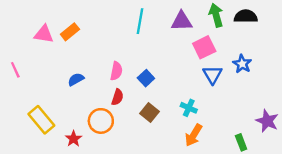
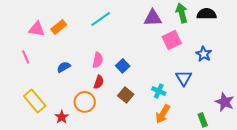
cyan line: (140, 21) -> (101, 19), moved, turned 45
pink line: (15, 70) -> (26, 57), moved
blue triangle: (213, 75) -> (184, 78), moved

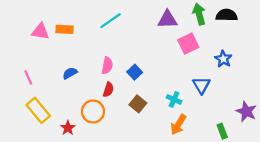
orange rectangle: (59, 27) -> (65, 29), turned 42
pink line: (26, 57) -> (28, 78), moved

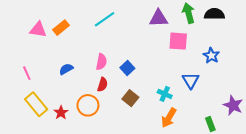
orange rectangle: (65, 29) -> (61, 28), turned -42
pink square: (188, 44) -> (178, 41), turned 30
red star: (68, 128) -> (61, 113), moved

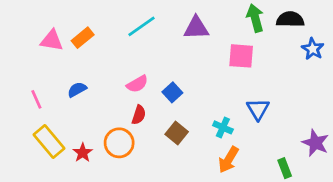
purple triangle: (158, 18) -> (196, 28), moved
blue star: (211, 56) -> (313, 49), moved
pink semicircle: (101, 62) -> (137, 84), turned 49
blue semicircle: (66, 69) -> (77, 90), moved

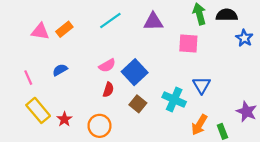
blue square: (172, 92) -> (135, 72), size x1.6
cyan cross: (223, 127) -> (174, 99), size x1.5
orange circle: (119, 143) -> (99, 126), moved
orange arrow: (228, 160) -> (199, 125), moved

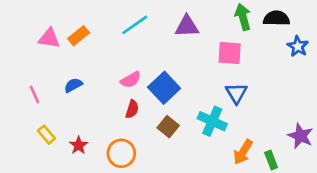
blue triangle: (202, 85) -> (236, 93), moved
yellow rectangle: (38, 110) -> (46, 135), size x0.6

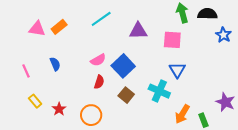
purple triangle: (187, 26) -> (138, 31), moved
blue semicircle: (73, 85) -> (55, 64), turned 96

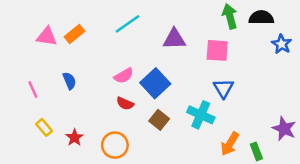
red semicircle: (99, 82) -> (125, 103), turned 96

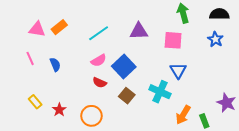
black semicircle: (261, 18) -> (219, 14), moved
cyan line: (128, 24) -> (99, 33), moved
blue star: (282, 44) -> (215, 39), moved
pink line: (33, 90) -> (30, 58), moved

